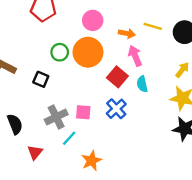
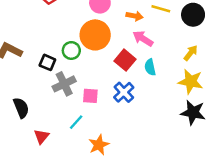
green circle: (60, 52) -> (71, 51), moved
pink arrow: (135, 56) -> (143, 39), turned -36
gray cross: (56, 117) -> (64, 84), moved

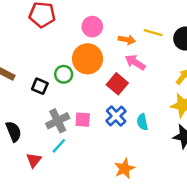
cyan semicircle: (150, 67) -> (142, 122), moved
gray cross: (64, 84) -> (58, 121), moved
cyan line: (76, 122) -> (59, 146), moved
orange star: (99, 145) -> (124, 168), moved

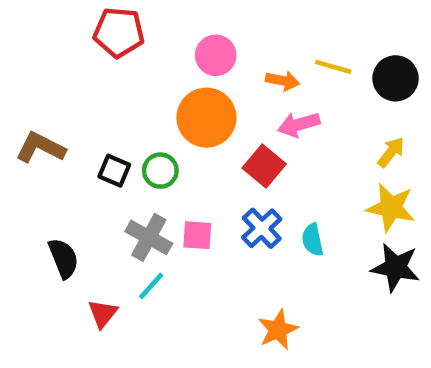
pink arrow: (135, 62) -> (299, 124), turned -48
green circle: (64, 74) -> (160, 171), moved
gray cross: (58, 121) -> (149, 237), turned -35

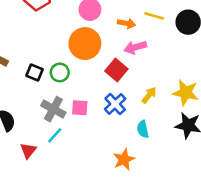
yellow arrow: (391, 152) -> (149, 95), moved
cyan semicircle: (313, 240) -> (143, 129), moved

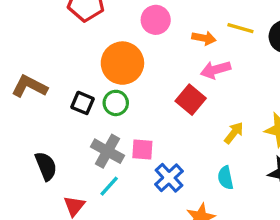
orange circle: (85, 44) -> (122, 63), moved
blue cross: (115, 104) -> (169, 178), moved

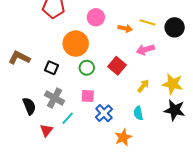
pink arrow: (216, 70) -> (145, 50), moved
green circle: (116, 103) -> (87, 68), moved
gray cross: (107, 151) -> (54, 98), moved

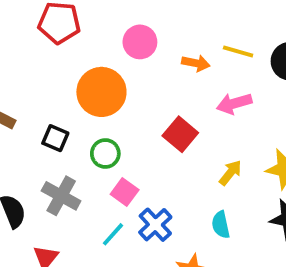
green circle: (87, 68) -> (105, 154), moved
pink square: (88, 96) -> (125, 192), turned 32
cyan line: (68, 118) -> (113, 234), moved

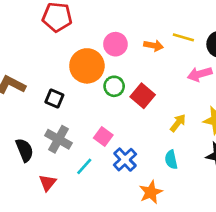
pink circle: (140, 42) -> (115, 44), moved
pink arrow: (234, 103) -> (200, 74), moved
green circle: (105, 154) -> (114, 86), moved
cyan line: (113, 234) -> (84, 166), moved

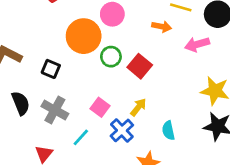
orange arrow: (153, 46) -> (162, 27), moved
yellow arrow: (178, 123) -> (138, 107), moved
black semicircle: (24, 150) -> (21, 103), moved

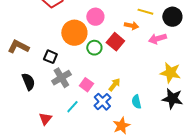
red square: (140, 66) -> (115, 42), moved
gray cross: (55, 110) -> (61, 78), moved, turned 30

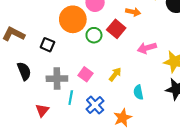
pink arrow: (157, 39) -> (147, 48), moved
gray cross: (61, 78) -> (57, 79), moved, turned 30
blue cross: (102, 102) -> (95, 105), moved
cyan line: (72, 107) -> (71, 98), turned -32

